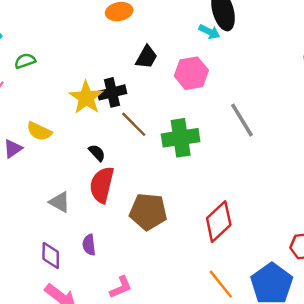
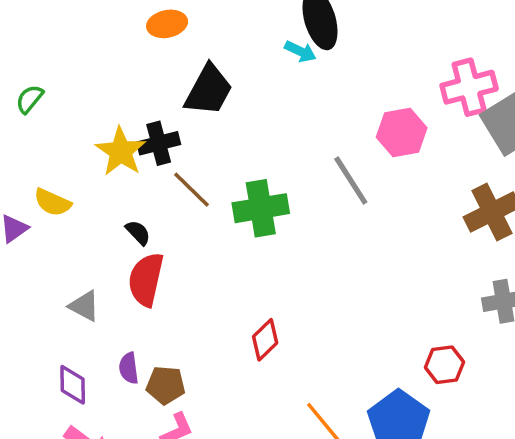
black trapezoid: (147, 57) -> (209, 90), size x1.5
green semicircle: (25, 61) -> (30, 99), turned -30
pink hexagon: (191, 73) -> (402, 133), moved
brown pentagon: (148, 212) -> (166, 385), moved, size x0.7
red diamond: (219, 222) -> (265, 340), moved, size x0.7

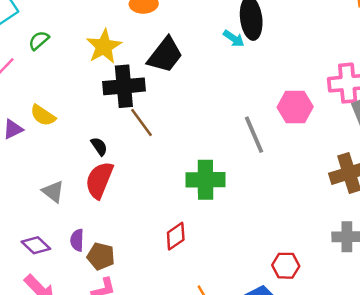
black cross: (159, 143) -> (124, 86), size x1.4
yellow star: (121, 151) -> (104, 46), moved
green cross: (261, 208) -> (205, 180), moved
red hexagon: (445, 365) -> (286, 266), moved
purple diamond: (73, 385) -> (36, 245), turned -56

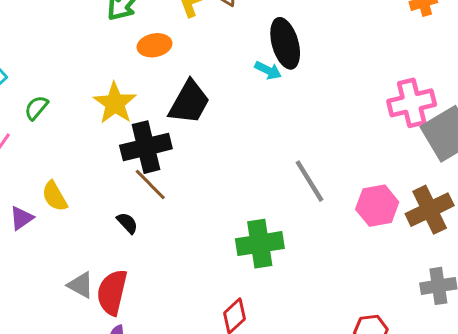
pink hexagon: (295, 107) -> (377, 206), moved
yellow semicircle: (43, 115) -> (55, 196), turned 35
brown line: (142, 123) -> (150, 184), moved
red semicircle: (99, 180) -> (112, 292), moved

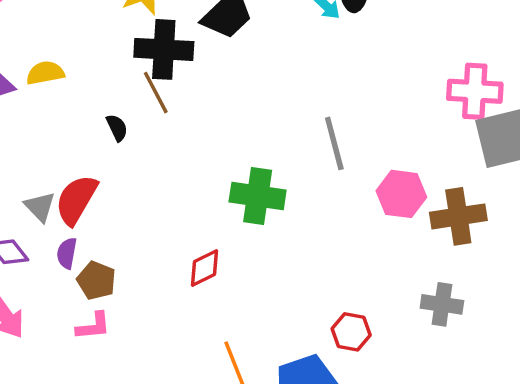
yellow semicircle: (55, 196) -> (45, 73), turned 92
gray triangle: (81, 285) -> (40, 207), moved

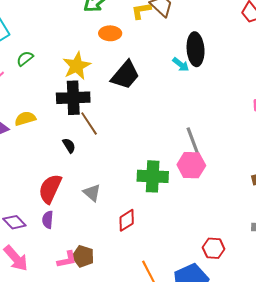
black cross: (164, 49) -> (73, 98), moved
pink hexagon: (401, 194) -> (191, 165), moved
gray triangle: (40, 207) -> (92, 193), moved
brown pentagon: (96, 281) -> (83, 256), moved

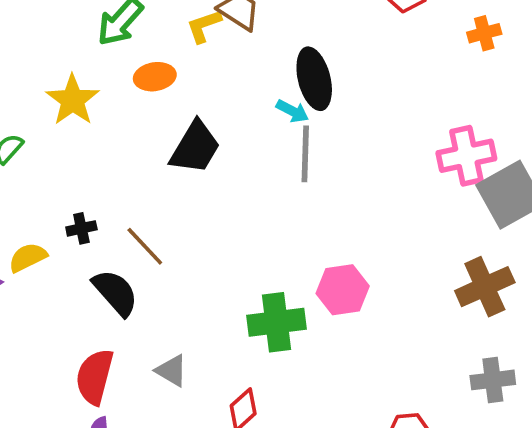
yellow star: (77, 66) -> (73, 100), moved
black cross: (73, 98) -> (81, 228), moved, size x0.5
gray line: (193, 142) -> (305, 154), moved, turned 32
black semicircle: (69, 146) -> (115, 293), size x1.8

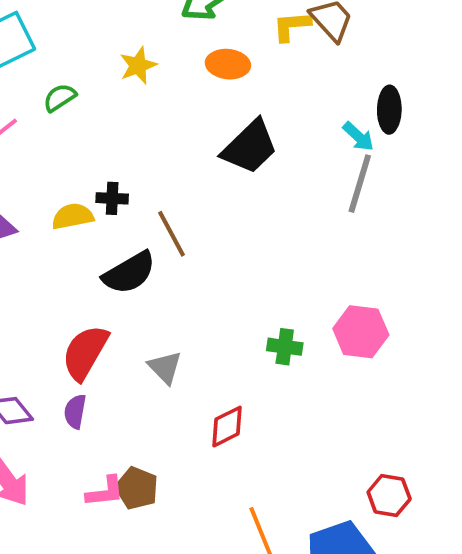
black ellipse: (314, 79) -> (389, 110), size x0.7
yellow star: (73, 100) -> (138, 65), size x0.7
yellow semicircle: (28, 257) -> (73, 216), moved
black semicircle: (115, 293) -> (129, 273), turned 86
green cross: (276, 322) -> (285, 347), size x0.6

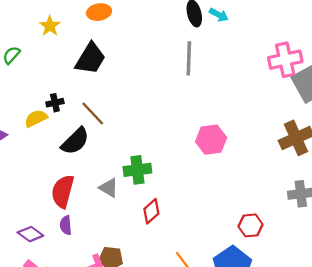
cyan arrow: (358, 137) -> (219, 15), moved
black trapezoid: (250, 147) -> (90, 58), moved
green cross: (285, 347) -> (137, 170), moved, size x1.4

